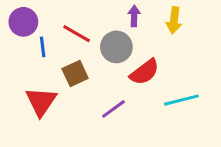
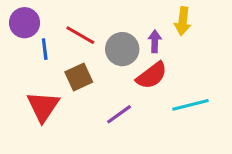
purple arrow: (134, 16) -> (155, 41), moved

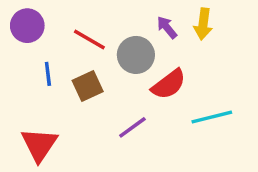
purple arrow: (155, 41) -> (167, 27), moved, turned -40
blue line: (45, 49) -> (48, 74), moved
red triangle: (43, 106) -> (39, 145), moved

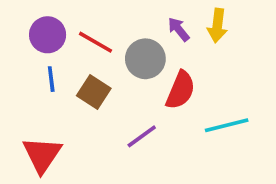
purple circle: (27, 26) -> (48, 35), moved
red semicircle: (169, 84) -> (180, 90), turned -30
brown square: (88, 86) -> (94, 92), turned -32

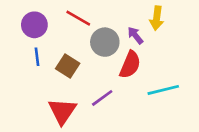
purple arrow: (179, 29) -> (135, 35), moved
red line: (96, 42) -> (78, 18), moved
red triangle: (42, 155) -> (62, 111), moved

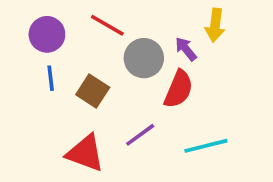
cyan line: (163, 90) -> (206, 146), moved
red triangle: (62, 111) -> (85, 153), turned -44

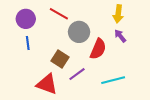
purple arrow: (186, 49) -> (120, 36), moved
brown square: (93, 91) -> (60, 59), moved

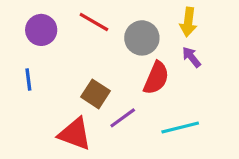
gray circle: (79, 32) -> (142, 38), moved
blue line: (28, 43) -> (28, 80), moved

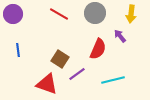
yellow arrow: (188, 22) -> (131, 14), moved
purple circle: (41, 30) -> (13, 14), moved
gray circle: (142, 38) -> (95, 13), moved

